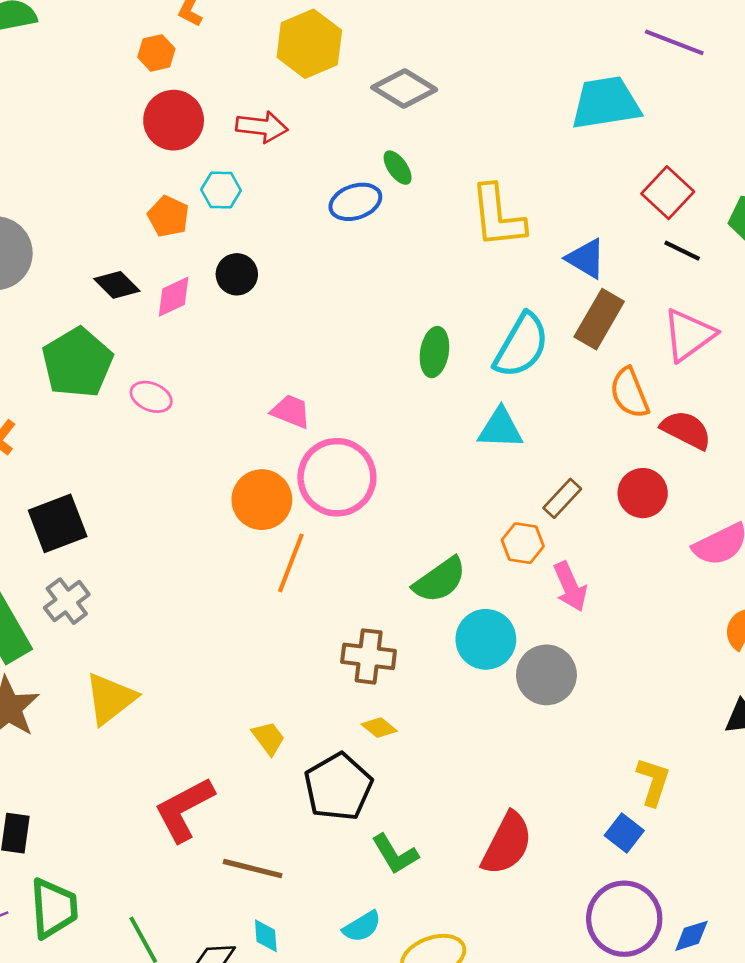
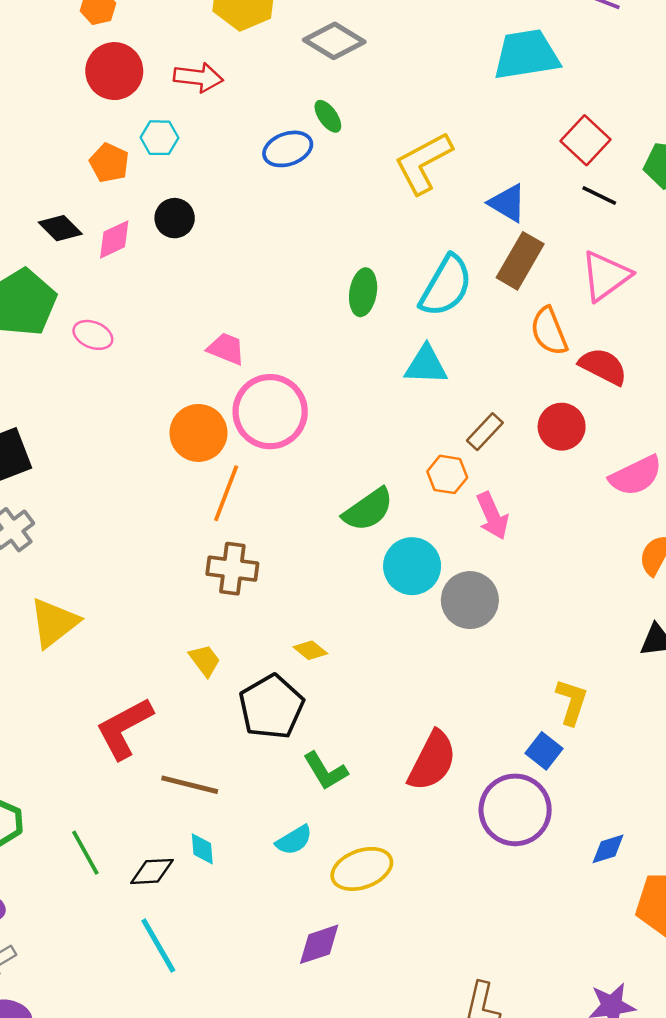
yellow L-shape: (498, 216) -> (423, 163), turned 68
brown cross: (369, 656) -> (232, 569), moved
purple circle: (624, 919) -> (515, 810), moved

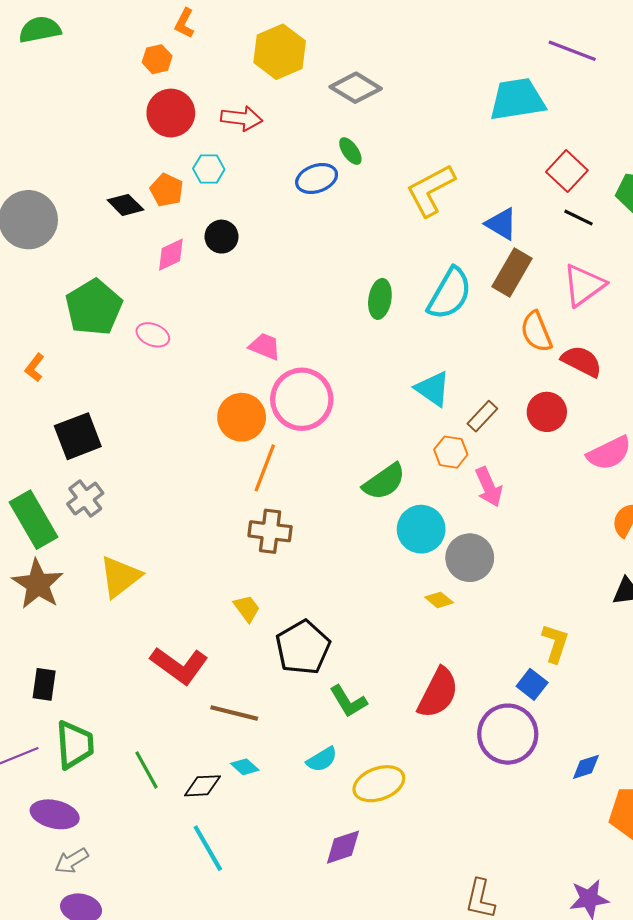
black diamond: (60, 228) -> (125, 205), moved
cyan triangle: (426, 365) -> (433, 389), moved, turned 33
yellow diamond: (310, 650) -> (439, 600), moved
red L-shape: (124, 728) -> (179, 665), turned -116
cyan diamond: (202, 849) -> (245, 767), turned -44

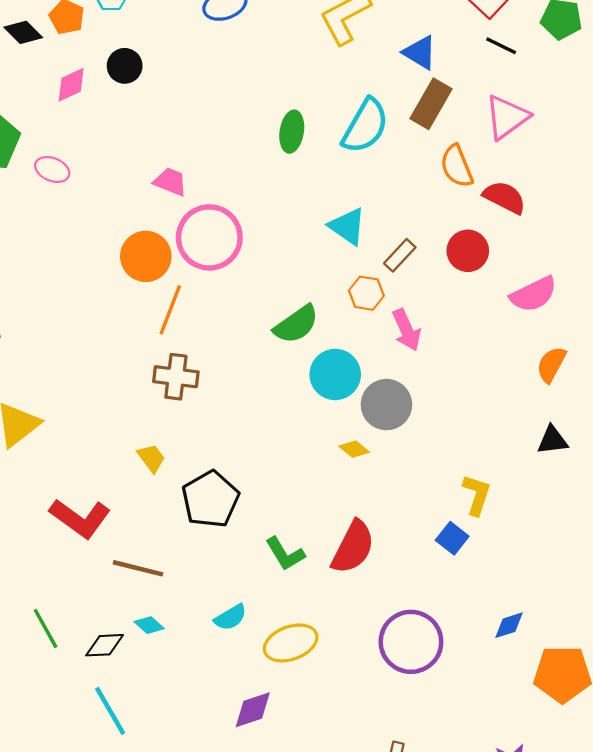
green L-shape: (348, 701) -> (285, 554), moved
purple circle: (508, 734) -> (411, 642), moved

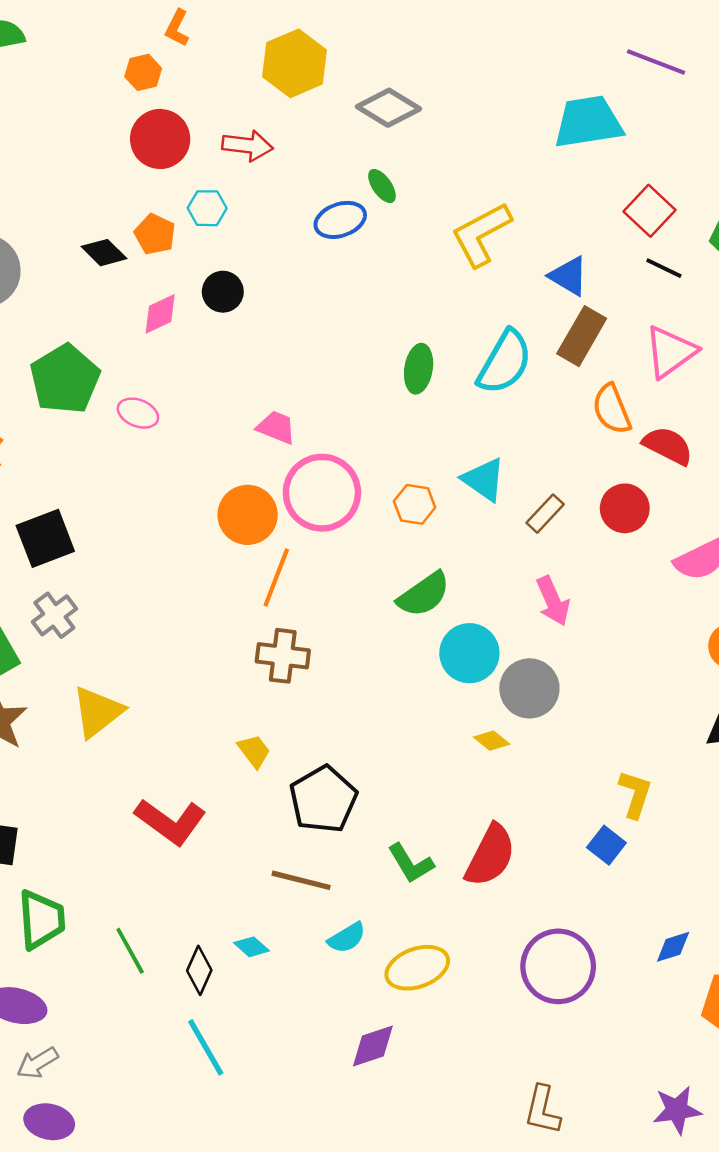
orange hexagon: (366, 293) -> (415, 504), moved
brown line: (138, 568) -> (301, 880), moved
black diamond: (105, 645) -> (199, 970), turned -63

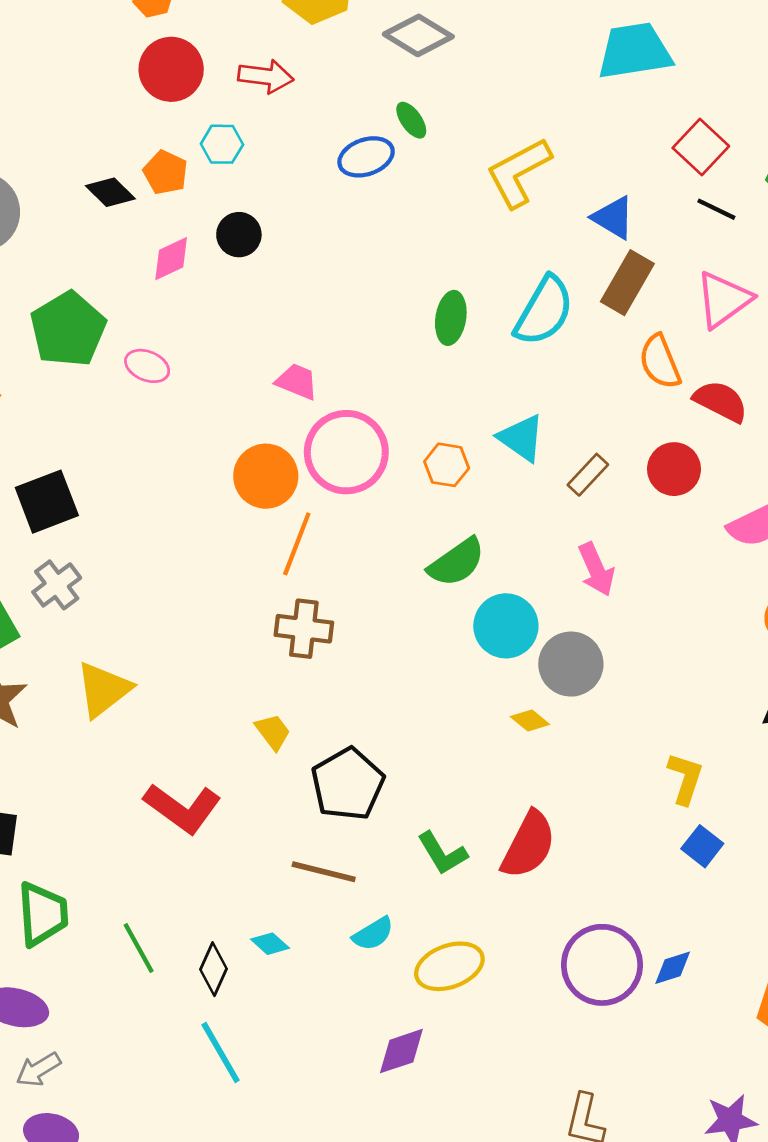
blue square: (606, 845) -> (702, 846), moved
blue diamond: (673, 947) -> (673, 968), moved

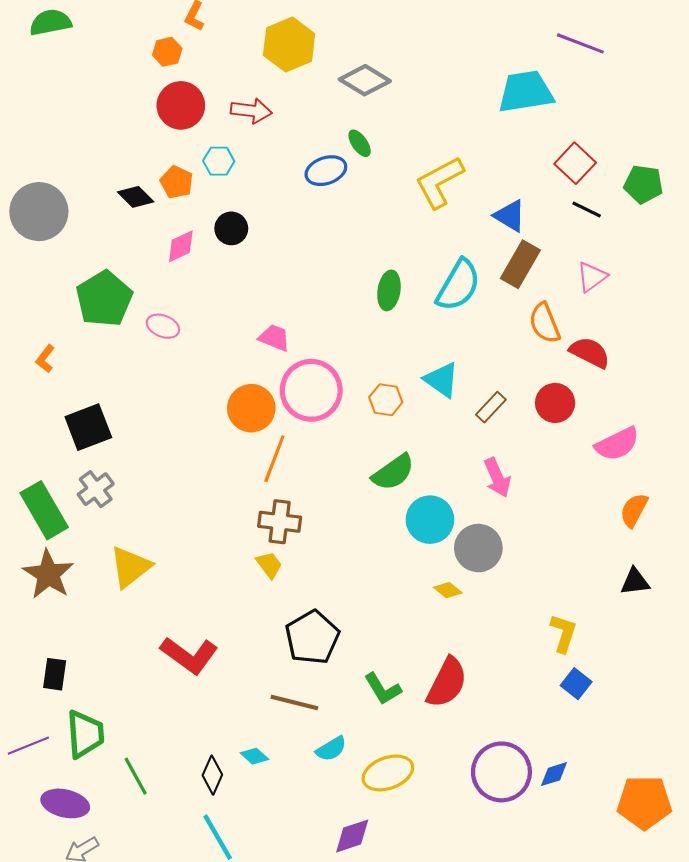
pink triangle: (723, 300) -> (592, 277), size x0.7
yellow trapezoid: (273, 732) -> (269, 565), moved
green line: (139, 948) -> (136, 776), moved

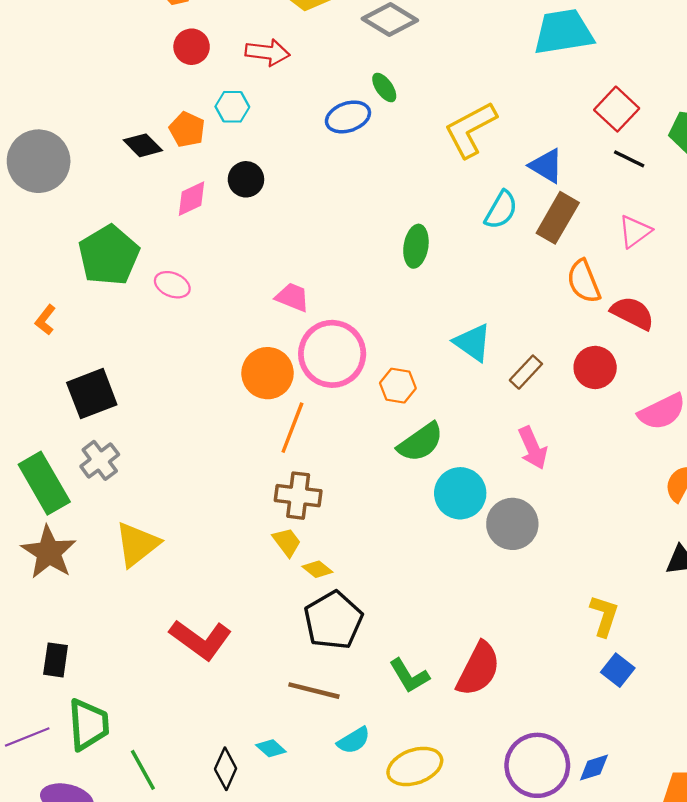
red circle: (181, 105) -> (192, 47), size x0.7
cyan semicircle: (458, 285) -> (501, 210), moved, size x0.7
orange hexagon: (386, 400) -> (398, 386), moved
yellow diamond: (448, 590) -> (317, 569), moved

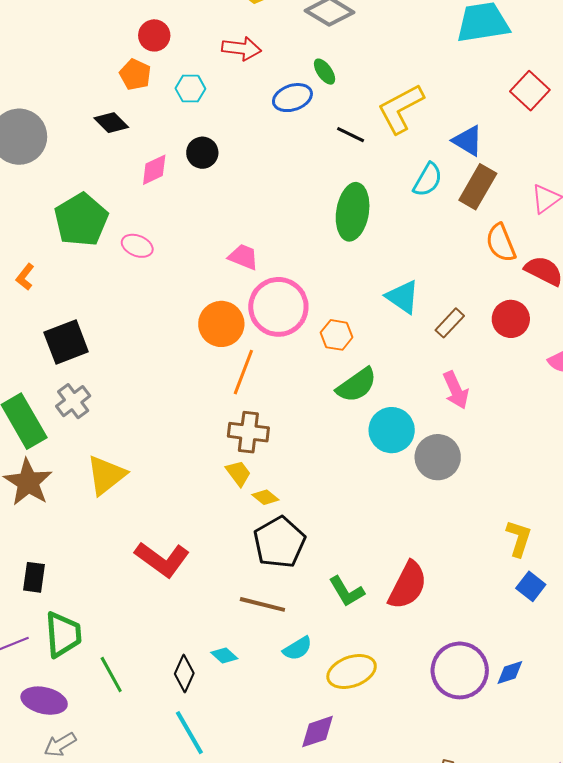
red arrow: (267, 52) -> (241, 48), moved
orange pentagon: (187, 129) -> (135, 75), moved
black line: (629, 159) -> (351, 135), moved
green ellipse: (416, 246) -> (353, 212), size x1.5

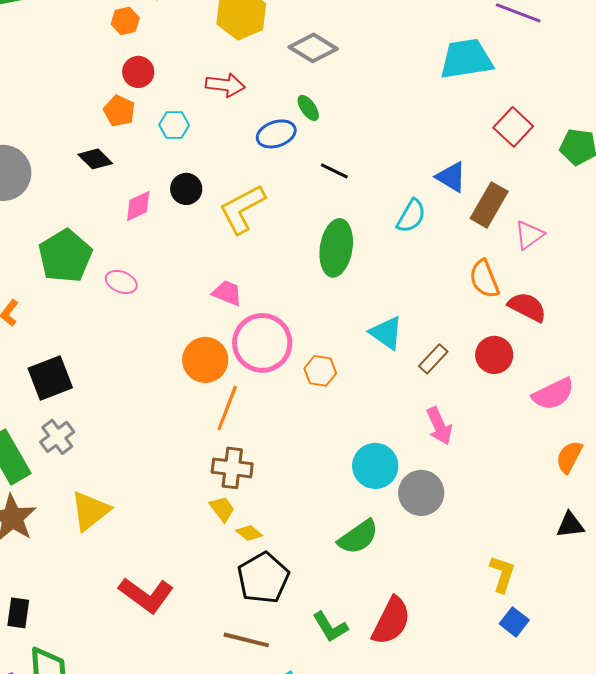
yellow L-shape: (401, 109) -> (242, 209), moved
brown rectangle: (478, 187) -> (489, 205), moved
green semicircle: (357, 385) -> (358, 537), moved

